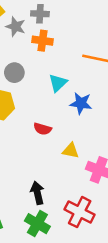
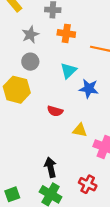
gray star: (16, 27) -> (30, 35), moved, turned 30
orange cross: (43, 41) -> (66, 33), moved
red cross: (80, 212) -> (88, 184), size x0.7

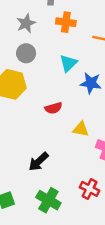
red semicircle: (55, 111) -> (53, 108), turned -32
black arrow: (51, 167) -> (38, 162), moved, turned -120

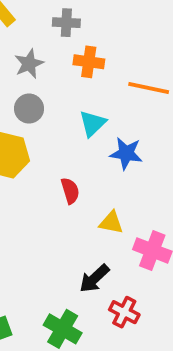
red semicircle: (53, 108) -> (70, 191), turned -91
black arrow: (38, 162) -> (94, 278), moved

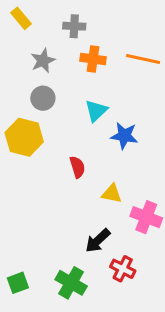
orange line: (149, 88) -> (143, 59), moved

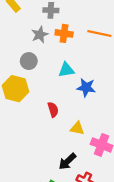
gray star: (43, 61) -> (40, 35), moved
cyan triangle: (96, 111) -> (66, 70), turned 35

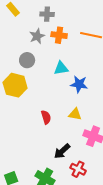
red semicircle: (53, 110) -> (46, 117), moved
yellow triangle: (77, 128) -> (75, 114), moved

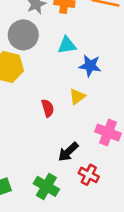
gray circle: (27, 60) -> (23, 35), size x1.5
yellow triangle: (75, 114) -> (77, 97), moved, turned -48

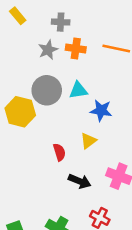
gray circle: (23, 35) -> (47, 90), moved
black arrow: (68, 152) -> (80, 181), moved, turned -115

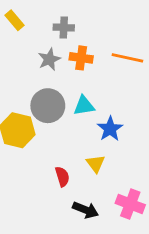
blue star: (101, 110) -> (110, 129), turned 30
yellow triangle: (88, 141) -> (96, 164), turned -30

